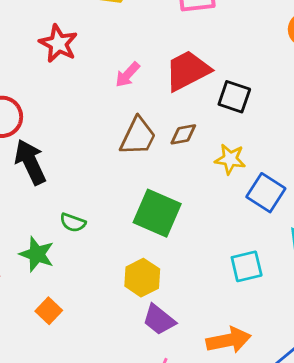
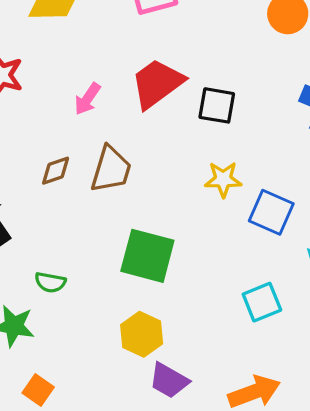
brown diamond: (183, 134) -> (56, 171), moved

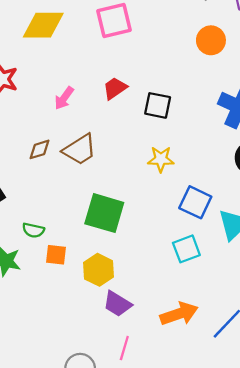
red trapezoid: (157, 83) -> (115, 88), size x0.6
brown trapezoid: (111, 169) -> (80, 150), turned 39
blue square: (271, 212) -> (195, 202), moved
orange square: (38, 390) -> (56, 255), moved, turned -30

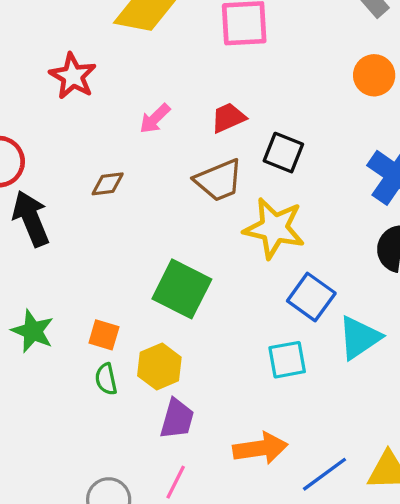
brown trapezoid: (80, 150) -> (219, 180), moved
yellow star: (161, 159) -> (274, 228), size x1.6
green semicircle: (33, 230) -> (106, 379), moved, turned 55
purple trapezoid: (117, 304) -> (177, 419), turned -116

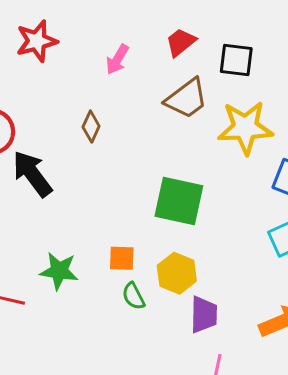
red star: (73, 76) -> (37, 41), turned -30
brown diamond: (108, 184) -> (91, 127), turned -44

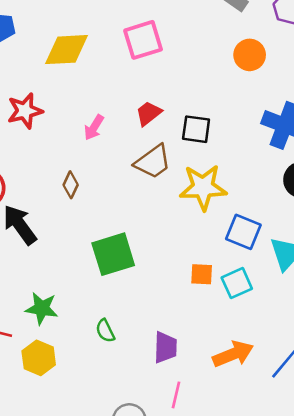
green square: (179, 201) -> (113, 254), moved, turned -30
orange square: (122, 258) -> (202, 274), moved
yellow hexagon: (177, 273) -> (39, 358), moved

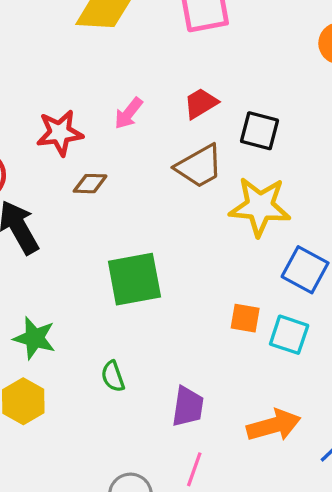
red star: (25, 111) -> (60, 133), moved
brown diamond: (71, 185) -> (90, 184), turned 60
cyan square: (237, 283) -> (289, 335), turned 36

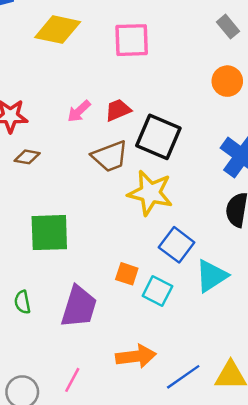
pink arrow: (129, 113) -> (79, 111), moved
black square: (260, 131) -> (158, 137), size x1.5
purple trapezoid: (188, 407) -> (79, 307), moved, size x1.4

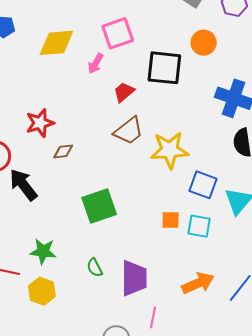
pink arrow: (79, 111) -> (96, 64), moved
black square: (158, 137) -> (164, 68), moved
purple trapezoid: (79, 307) -> (134, 278), moved

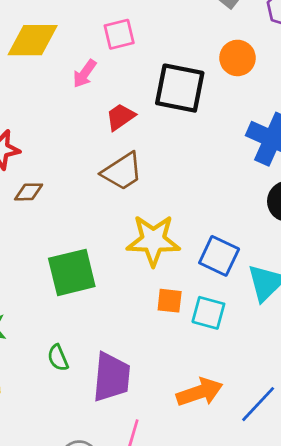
pink square: (118, 33) -> (119, 34), size x0.7
yellow star: (170, 150) -> (153, 240), moved

